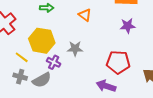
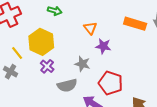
purple star: (128, 26) -> (103, 46), moved
gray star: (75, 49) -> (82, 64), moved
gray semicircle: (42, 80) -> (67, 85), moved

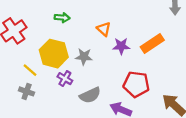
orange rectangle: (135, 24) -> (152, 44), moved, turned -40
gray star: (82, 64) -> (84, 57), moved

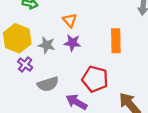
orange rectangle: (152, 44) -> (116, 41), turned -65
purple star: (121, 46) -> (72, 43), moved

